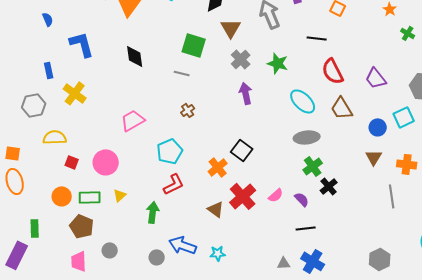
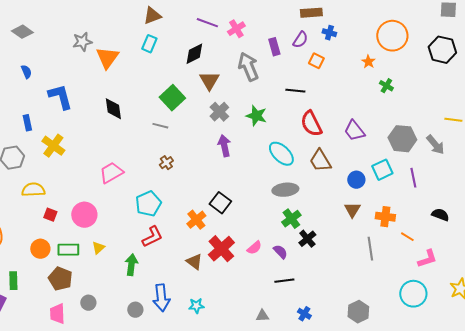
green square: (194, 45) -> (172, 98), turned 30
blue arrow: (183, 245) -> (161, 298), turned -116
blue cross: (313, 261) -> (304, 314), moved, size x0.6

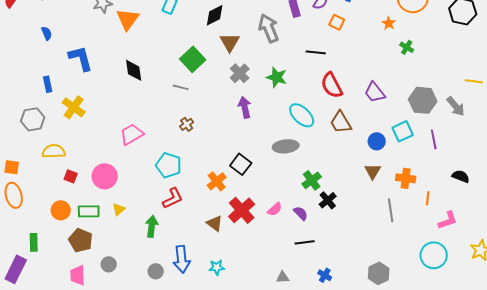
gray ellipse: (285, 190) -> (286, 146), moved
cyan pentagon: (148, 204) -> (169, 165), turned -30
orange line: (407, 237) -> (428, 198), turned 64

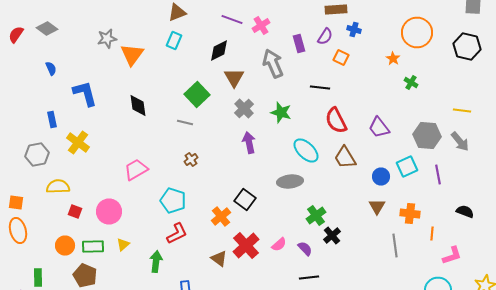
yellow line: (474, 81) -> (462, 110), moved

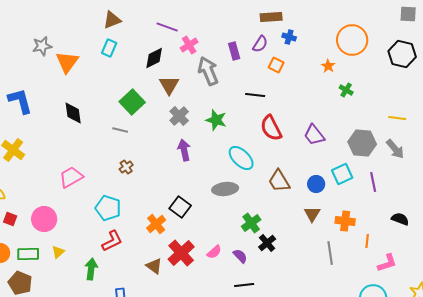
pink cross: (261, 26) -> (189, 45), moved
brown trapezoid: (345, 158) -> (279, 181), moved

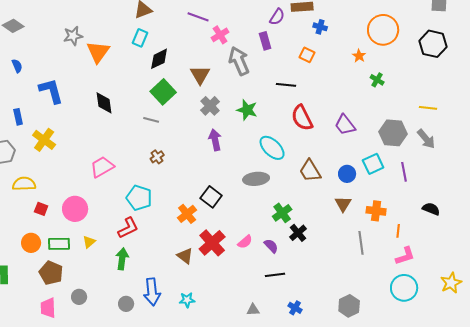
purple semicircle: (260, 44) -> (277, 17), moved
black diamond: (154, 58) -> (159, 59), moved
red L-shape: (112, 241) -> (128, 228), moved
pink L-shape: (387, 263) -> (405, 256), moved

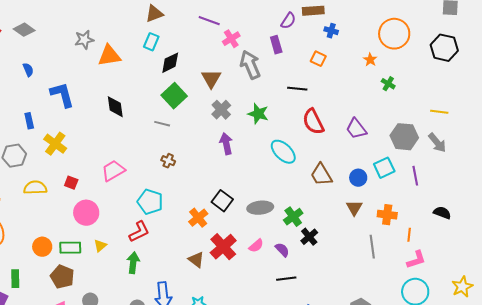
orange triangle: (98, 52) -> (109, 56), turned 45
brown cross: (157, 157) -> (168, 161), turned -32
gray ellipse: (256, 179) -> (260, 208), moved
red square: (41, 209) -> (71, 183), moved

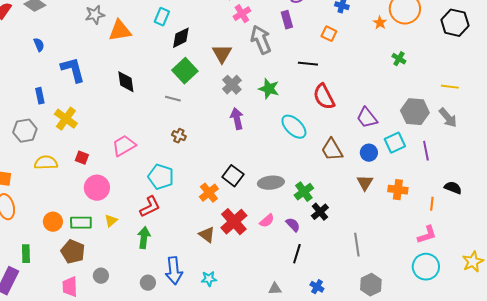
orange star: (370, 60) -> (380, 23), moved
purple trapezoid: (356, 129) -> (367, 118), moved
orange line: (409, 235) -> (432, 204), moved
gray line: (372, 247) -> (357, 245), moved
black line: (286, 279) -> (297, 254), turned -66

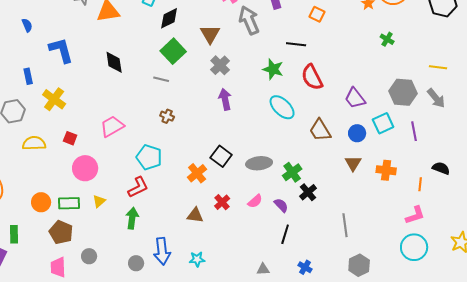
green star: (269, 89) -> (273, 69), moved
red cross: (234, 222) -> (222, 202), size x0.6
brown triangle: (207, 235) -> (195, 215), turned -30

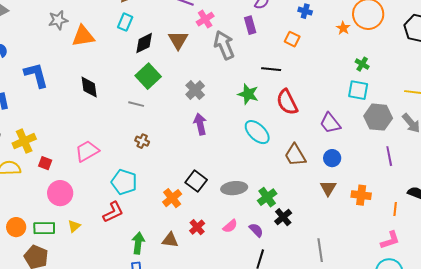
brown triangle: (210, 34) -> (178, 40), moved
yellow cross: (54, 99) -> (24, 141), moved, turned 30
cyan square: (383, 123) -> (358, 90), moved, turned 35
green arrow: (132, 218) -> (138, 243), moved

